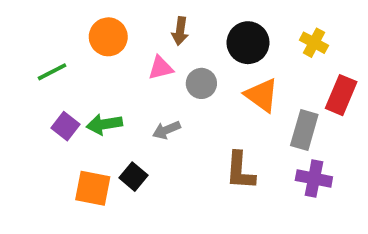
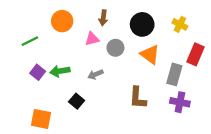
orange square: (93, 188) -> (41, 119), moved

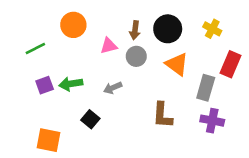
brown arrow: (103, 18) -> (135, 30), moved
purple square: (38, 72) -> (45, 85), turned 32

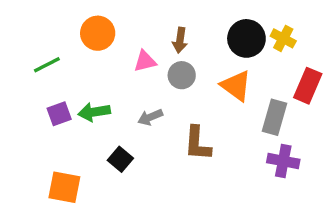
black circle: (168, 29) -> (246, 38), moved
brown L-shape: (162, 115) -> (197, 143), moved

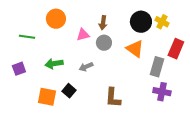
green line: (47, 65) -> (27, 37), turned 35
purple square: (59, 114) -> (19, 69), moved
brown L-shape: (197, 143) -> (113, 98), moved
orange square: (64, 187) -> (47, 97), moved

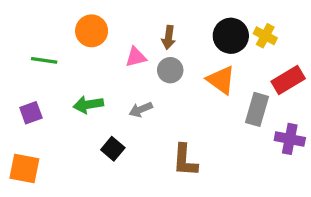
red rectangle: (176, 49) -> (288, 80), turned 36
purple cross: (162, 92) -> (290, 139), moved
orange square: (47, 97) -> (24, 168), moved

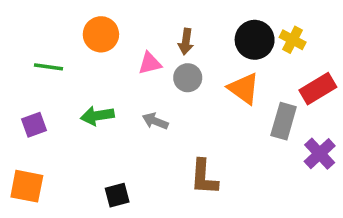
gray arrow: (141, 109) -> (155, 121), turned 45
purple cross: (290, 139) -> (320, 154), turned 36
black square: (113, 149) -> (117, 195), moved, turned 35

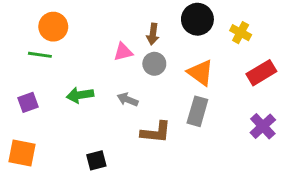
orange circle: (101, 34) -> (53, 27), moved
black circle: (255, 40) -> (197, 19), moved
gray rectangle: (284, 121) -> (197, 111), moved
brown L-shape: (204, 177) -> (156, 132), moved, turned -88

